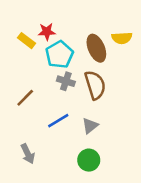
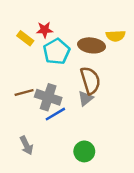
brown ellipse: (96, 48) -> (92, 45), turned -60
gray cross: (66, 81) -> (48, 97), moved, size x1.5
brown line: (25, 98) -> (24, 92), turned 30
gray triangle: (90, 126) -> (85, 98), moved

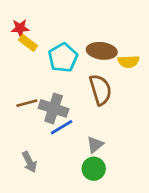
red star: (45, 30) -> (20, 28), moved
yellow semicircle: (116, 36) -> (129, 62), moved
gray triangle: (85, 98) -> (95, 145), moved

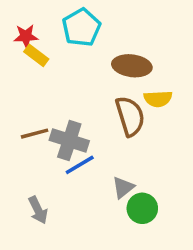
cyan pentagon: (63, 58) -> (81, 28), moved
yellow semicircle: (129, 62) -> (158, 99), moved
green circle: (94, 169) -> (142, 208), moved

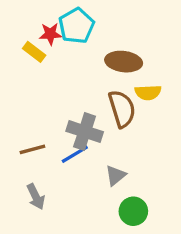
red star: (26, 36) -> (50, 34), moved
brown line: (35, 134) -> (32, 149), moved
gray cross: (69, 141) -> (85, 132), moved
green circle: (142, 208) -> (133, 211), moved

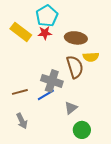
red star: (50, 34) -> (45, 33), moved
yellow rectangle: (34, 52) -> (21, 32), size x1.5

